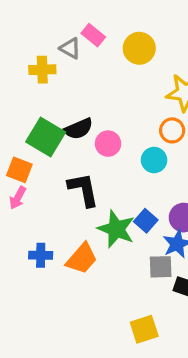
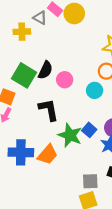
yellow circle: (139, 48) -> (74, 13), moved
black semicircle: (78, 129) -> (45, 70), turned -42
blue cross: (41, 255) -> (21, 152), size x1.6
gray square: (161, 267) -> (90, 181), moved

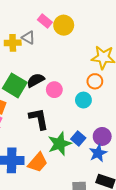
gray triangle: (40, 18) -> (28, 38), moved
black semicircle: (45, 70) -> (36, 80), turned -144
green star: (70, 135) -> (60, 144), turned 30

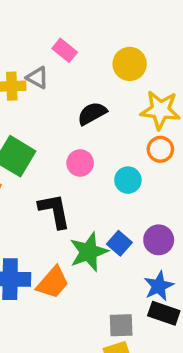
yellow circle: (64, 25) -> (130, 64), moved
black semicircle: (36, 80) -> (92, 113), moved
orange circle: (95, 81) -> (160, 149), moved
blue star: (98, 153) -> (159, 286), moved

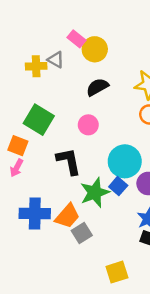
yellow circle: (130, 64) -> (95, 49), moved
cyan circle: (128, 180) -> (125, 161), moved, size x1.6
gray square: (121, 325) -> (82, 233), moved, turned -30

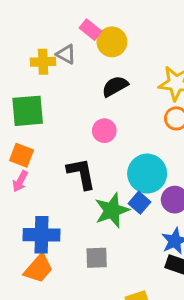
green square: (39, 120) -> (28, 111), moved, turned -36
orange trapezoid: (67, 216) -> (38, 268), moved
gray square: (82, 233) -> (97, 258), turned 30

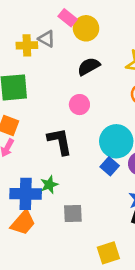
green star: (112, 210) -> (49, 185), moved, size x0.6

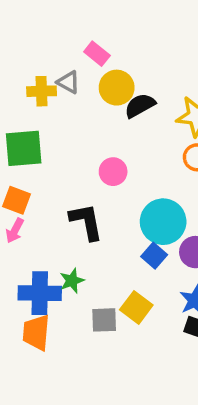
yellow circle: (86, 28) -> (117, 88), moved
black semicircle: (89, 66) -> (140, 105), moved
orange trapezoid: (23, 223) -> (36, 332), turned 144
yellow square: (108, 253) -> (136, 307), moved, turned -35

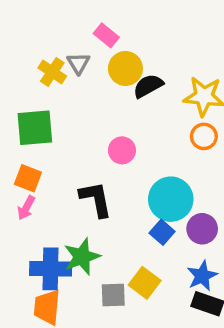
gray triangle: (68, 82) -> (78, 63), turned 30
yellow cross: (42, 91) -> (52, 72), turned 36
green star: (72, 281) -> (82, 257), size x1.5

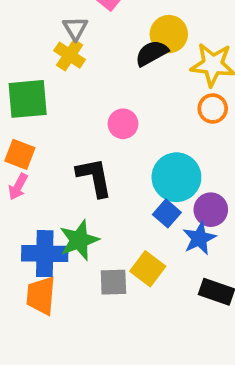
yellow circle: (125, 68) -> (169, 34), moved
yellow cross: (52, 72) -> (70, 55), moved
blue star: (202, 276) -> (199, 238), moved

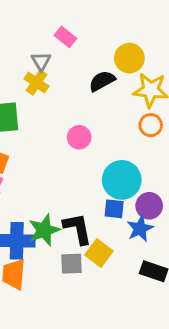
yellow circle: (169, 34) -> (129, 58), moved
black L-shape: (94, 177) -> (78, 229), moved
blue square: (167, 213) -> (114, 209), turned -35

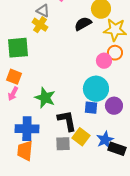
gray triangle: (41, 61) -> (43, 11), turned -32
pink circle: (79, 137) -> (104, 61), moved
blue star: (140, 229) -> (105, 140), moved
green star: (44, 230) -> (45, 98), moved, turned -30

